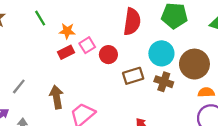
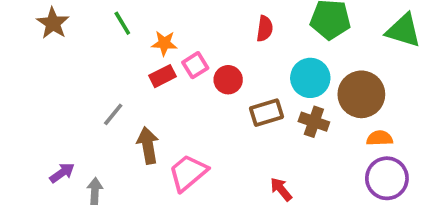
red semicircle: (132, 22) -> (265, 29), size x0.6
gray line: (19, 86) -> (113, 114), moved

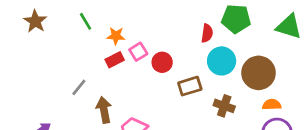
red semicircle: (265, 29) -> (207, 33), moved
brown cross: (314, 122) -> (224, 106), moved

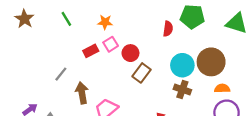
orange star: (116, 36) -> (105, 22), moved
cyan circle: (222, 61) -> (182, 65), moved
brown rectangle: (190, 86) -> (142, 73), moved, turned -36

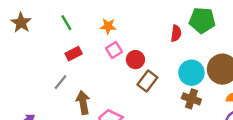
red rectangle: (91, 51) -> (74, 54), moved

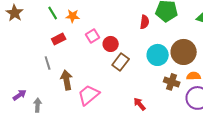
orange star: (108, 26) -> (73, 16), moved
gray line: (60, 82) -> (48, 63), turned -56
brown cross: (191, 99) -> (172, 82), moved

